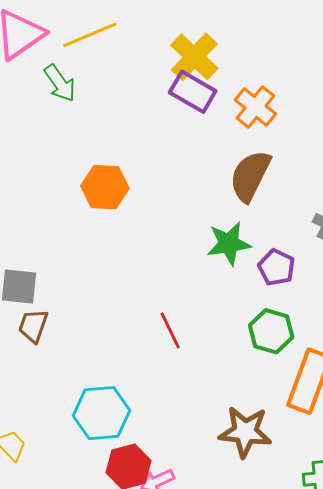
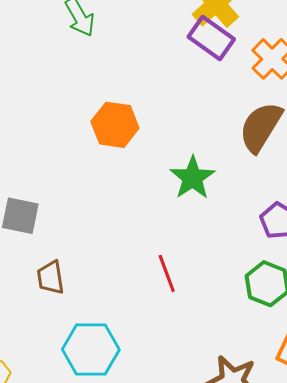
green star: (229, 244) -> (193, 178), moved, turned -30
brown trapezoid: (33, 326) -> (51, 278), moved, turned -33

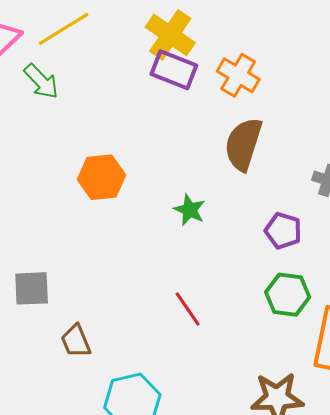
green star: (193, 178) -> (190, 210), size x0.7

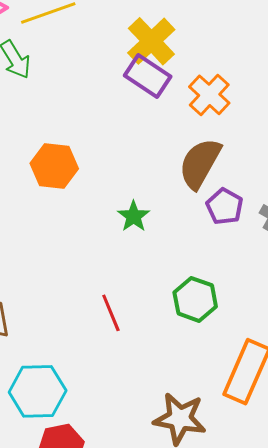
purple pentagon: (283, 231) -> (225, 206), moved
green hexagon: (288, 295) -> (195, 299), moved

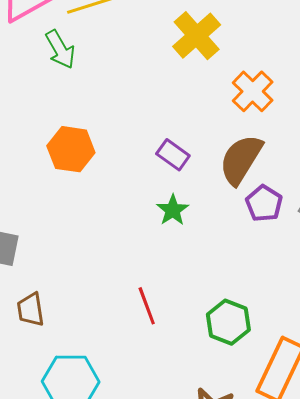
purple rectangle: (148, 76) -> (173, 155), moved, size x0.7
orange hexagon: (54, 166) -> (71, 149), moved
green hexagon: (195, 299) -> (228, 322), moved

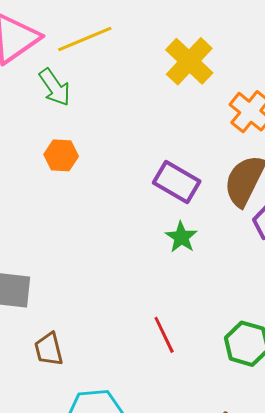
orange hexagon: (71, 149) -> (61, 155), moved, size x0.7
purple rectangle: (173, 155) -> (177, 182), size x1.4

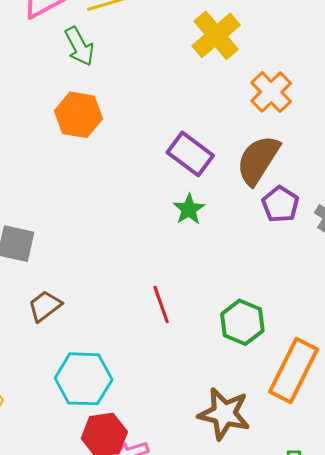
orange hexagon: (61, 155) -> (78, 115), size x1.4
brown trapezoid: (49, 349) -> (45, 306), turned 60

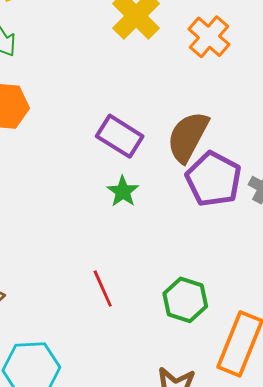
orange cross: (271, 92) -> (209, 37), moved
purple pentagon: (280, 204) -> (214, 179), size x1.5

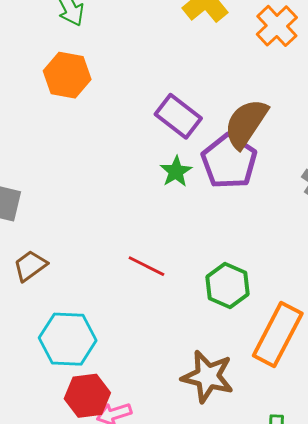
purple pentagon: (214, 179) -> (229, 161), moved
red line: (103, 289) -> (146, 266), turned -45

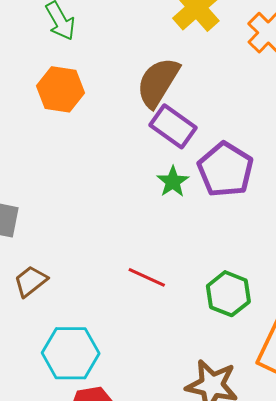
brown semicircle: (246, 123) -> (158, 82), moved

